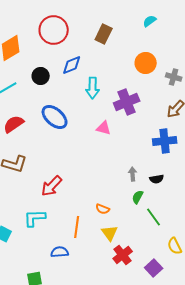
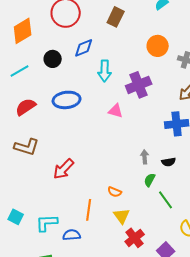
blue ellipse: (55, 117) -> (67, 100), turned -48
cyan L-shape: (35, 218) -> (47, 223), moved

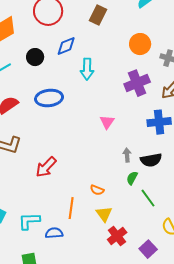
purple cross: (139, 85) -> (137, 83), moved
pink triangle: (116, 111) -> (107, 122), moved, turned 49
black semicircle: (169, 162) -> (151, 160), size x1.5

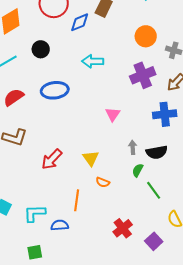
blue diamond: (66, 46) -> (80, 22), moved
cyan arrow: (87, 69) -> (93, 61), turned 90
yellow triangle: (104, 214) -> (91, 158), moved

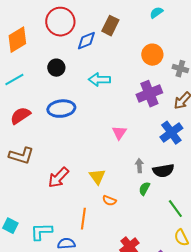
black circle: (41, 49) -> (56, 68), moved
blue cross: (165, 114) -> (171, 133), turned -30
green line: (154, 190) -> (175, 209), moved

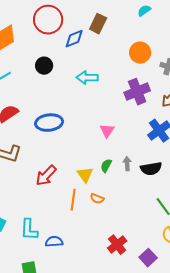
blue ellipse: (61, 109) -> (49, 123), moved
green semicircle: (144, 189) -> (106, 166), moved
orange line: (83, 219) -> (73, 200), moved
cyan L-shape: (41, 232) -> (29, 230), turned -85

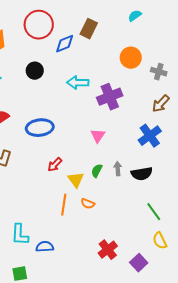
purple cross: (137, 92) -> (110, 97), moved
red arrow: (46, 176) -> (55, 165), moved, size x0.7

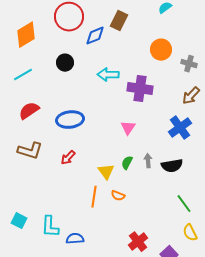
purple cross: (110, 97) -> (140, 89), turned 30
red arrow: (55, 165) -> (68, 158), moved

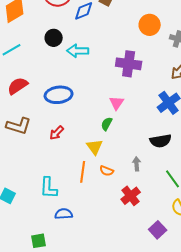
cyan arrow: (108, 75) -> (78, 51), moved
gray arrow: (148, 161) -> (137, 164), moved
green semicircle: (127, 163) -> (107, 124), moved
cyan L-shape: (50, 227) -> (49, 188), moved
red cross: (138, 242) -> (131, 196), moved

